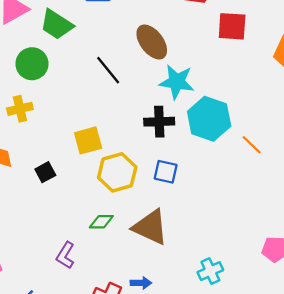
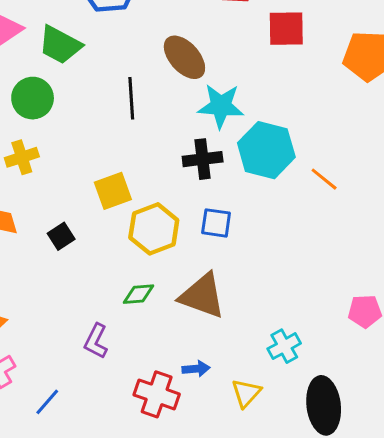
black line: (108, 70) -> (131, 98), turned 40

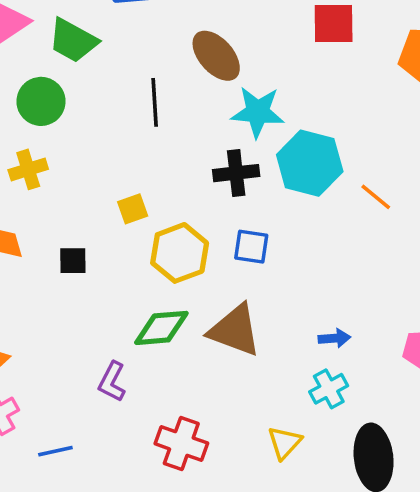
yellow square: (113, 191) -> (133, 209), size x0.7
black square: (61, 236) -> (73, 261), turned 32
green diamond: (139, 294) -> (161, 328), size x1.5
blue arrow: (196, 369) -> (334, 338), moved
blue line: (47, 402) -> (55, 451), turned 36

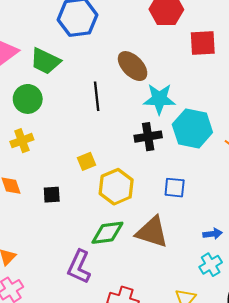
blue square: (251, 247) -> (175, 188), moved
purple L-shape: (112, 382) -> (79, 267), size x1.4

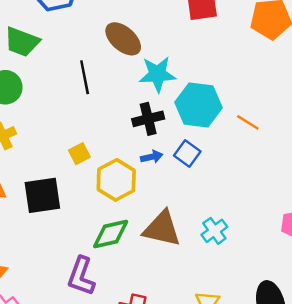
blue square: (175, 188) -> (187, 154), moved, turned 35
black square: (52, 195) -> (42, 195), size x1.8
blue arrow: (213, 234) -> (152, 157), moved
cyan cross: (211, 265) -> (214, 231), moved

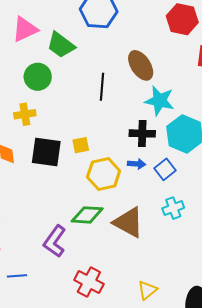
black square: (42, 195) -> (46, 152), moved
cyan cross: (214, 231) -> (173, 208), moved

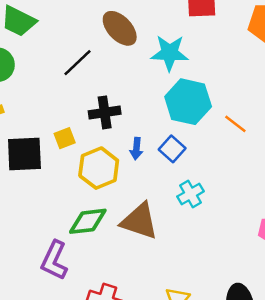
black line: (102, 87) -> (77, 63), turned 52
cyan star: (159, 101) -> (170, 53), moved
black cross: (142, 133) -> (105, 112), moved
blue arrow: (137, 164) -> (136, 149), turned 102

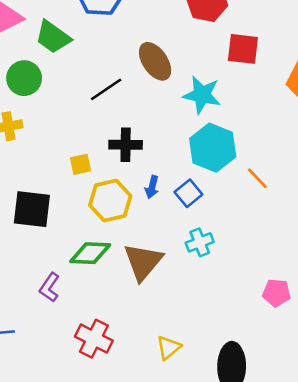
black square: (24, 154) -> (32, 209), moved
brown triangle: (139, 221) -> (143, 262), turned 42
purple L-shape: (54, 260) -> (49, 287), size x0.7

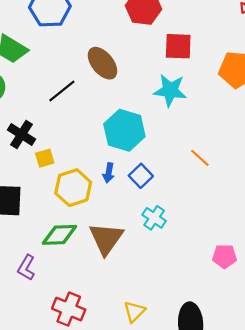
cyan star: (202, 95) -> (170, 90), moved
black cross: (126, 145) -> (22, 135), moved, turned 36
cyan hexagon: (213, 148) -> (124, 130), moved
cyan cross: (200, 242) -> (154, 218), turned -30

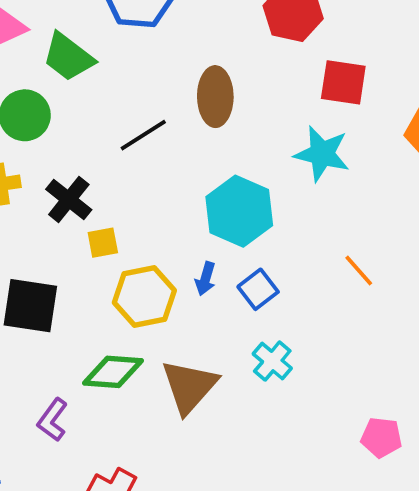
brown ellipse: (103, 63) -> (215, 97), turned 32

